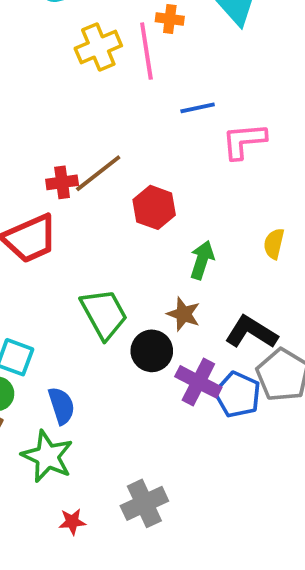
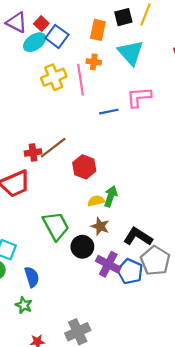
pink L-shape: (244, 141) -> (139, 97), moved
yellow semicircle: (274, 244) -> (96, 201), moved, turned 63
green star: (47, 456) -> (24, 305), size x0.6

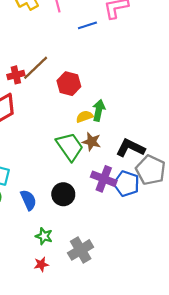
green trapezoid: (56, 226) -> (70, 147), moved
black circle: (82, 247) -> (63, 194), moved
green star: (24, 305) -> (44, 236), moved

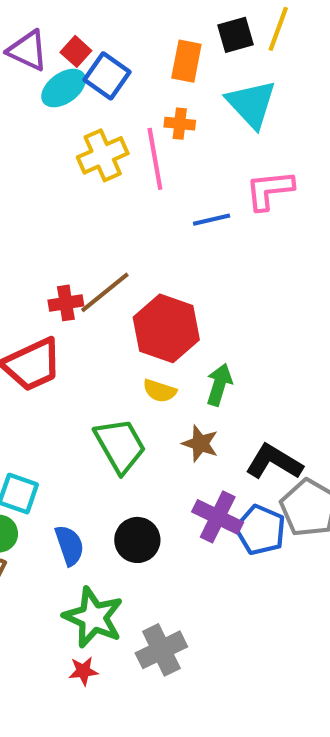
red hexagon: (69, 84) -> (166, 328), size x1.4
yellow semicircle: (84, 117) -> (160, 391), moved, turned -147
green trapezoid: (70, 147) -> (120, 446), moved
green star: (44, 236) -> (93, 617), size x1.8

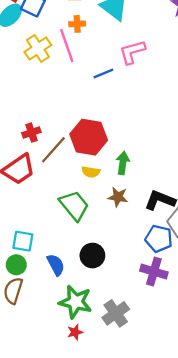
brown line: (105, 292) -> (53, 150), moved
purple cross: (218, 517) -> (154, 272), moved

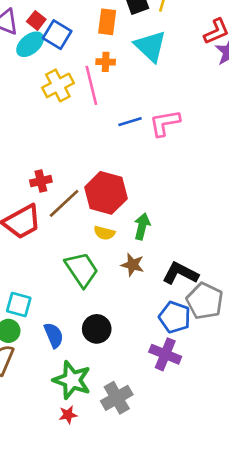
pink L-shape: (132, 52) -> (165, 123), moved

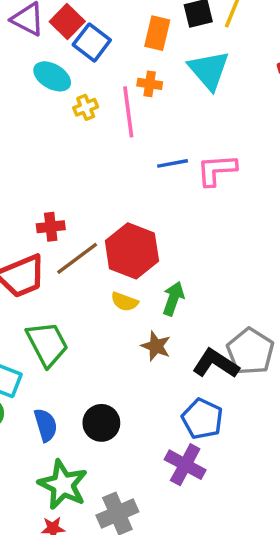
red square: (36, 20) -> (67, 22), size x1.4
cyan ellipse: (30, 44) -> (52, 76), moved, turned 64
yellow cross: (58, 85) -> (86, 107), size x0.6
green trapezoid: (82, 269) -> (47, 344), moved
gray pentagon: (205, 301) -> (250, 351), moved

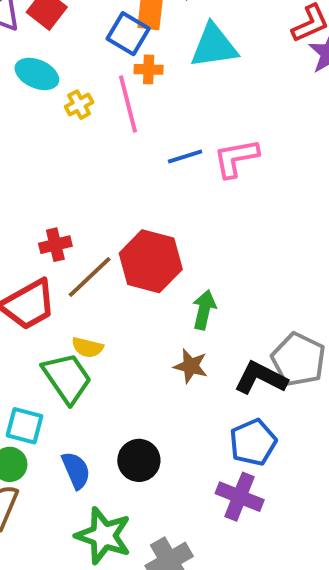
blue square: (92, 42) -> (128, 34), moved
cyan triangle: (209, 70) -> (214, 46), turned -51
yellow semicircle: (124, 302) -> (88, 347), moved
blue pentagon: (202, 419) -> (253, 442), turned 30

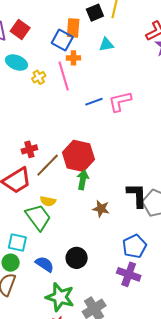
cyan triangle: (214, 46) -> (106, 45), size x0.6
green arrow: (204, 310) -> (83, 180), moved
black L-shape: (261, 378) -> (137, 195), moved, turned 64
blue semicircle: (76, 470) -> (45, 264), turned -30

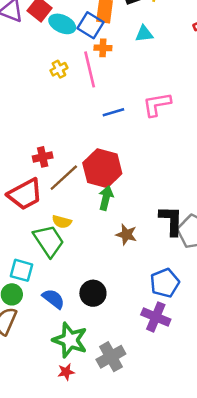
cyan ellipse: (16, 63) -> (62, 24), moved
blue line: (94, 102) -> (113, 112), moved

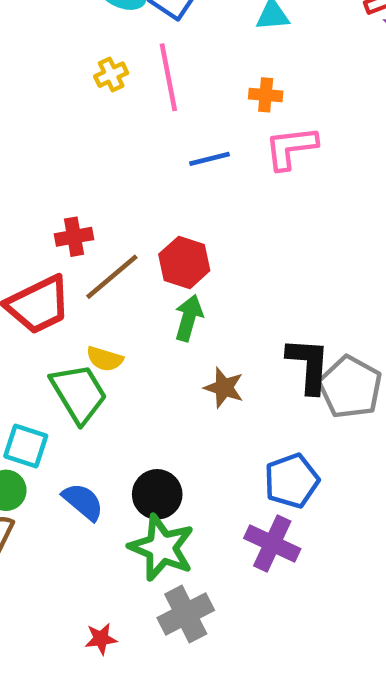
orange cross: (103, 48) -> (266, 95), moved
red hexagon: (102, 168) -> (184, 262), size x0.7
green star: (70, 340) -> (162, 548), moved

